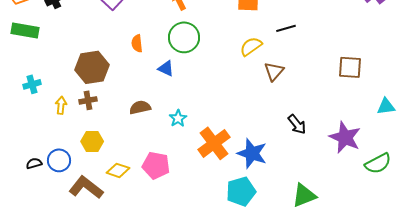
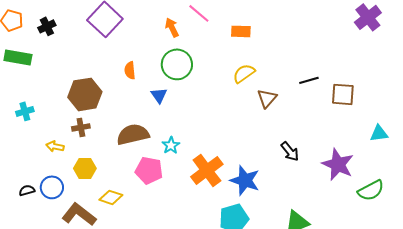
black line: (286, 28) -> (309, 80), moved
blue triangle: (166, 68) -> (159, 95), turned 30
yellow arrow: (61, 105) -> (55, 146), moved, turned -84
brown semicircle: (140, 107) -> (133, 134), size x1.5
pink pentagon: (156, 165) -> (149, 170), moved

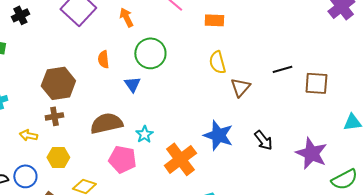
orange arrow: (172, 27) -> (126, 17), moved
yellow semicircle: (244, 73) -> (217, 62), turned -70
blue star: (245, 180) -> (218, 135), moved

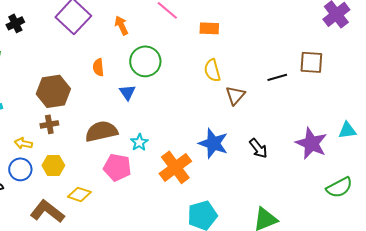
brown square: (316, 83) -> (311, 62), moved
purple star: (311, 153) -> (311, 143), moved
blue circle: (25, 176) -> (20, 169), moved

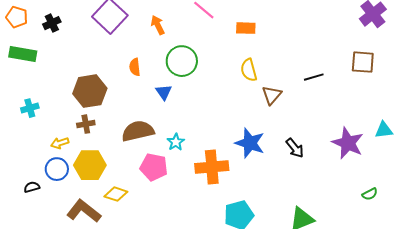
brown square: (311, 62) -> (363, 62), moved
yellow arrow: (23, 143) -> (60, 143), turned -30
yellow hexagon: (53, 165) -> (90, 165), size x1.4
orange cross: (175, 167) -> (212, 167), turned 32
green semicircle: (339, 187) -> (370, 194), moved, size x0.6

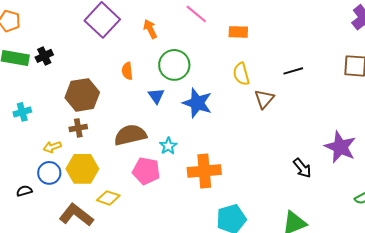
black cross: (52, 23) -> (44, 56), moved
black line: (314, 77) -> (293, 71), moved
blue star: (250, 143) -> (197, 103), moved
black arrow: (295, 148) -> (302, 168), moved

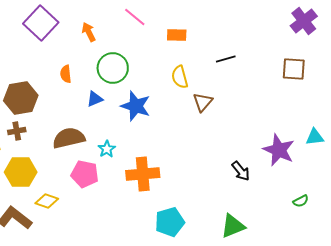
black line: (293, 71) -> (226, 59), moved
blue triangle: (156, 96) -> (95, 99), turned 42

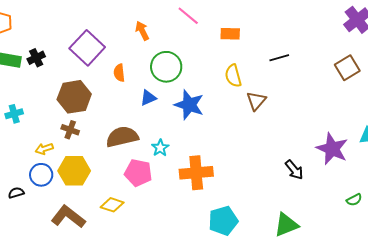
purple square: (41, 23) -> (87, 48), moved
brown square: (294, 69) -> (347, 68), turned -35
brown cross: (17, 131) -> (70, 130), turned 30
yellow diamond: (47, 201) -> (112, 205), moved

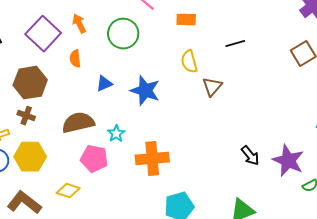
orange arrow: (142, 31) -> (79, 24), moved
green circle: (166, 67) -> (123, 34), moved
purple star: (332, 149) -> (288, 161), moved

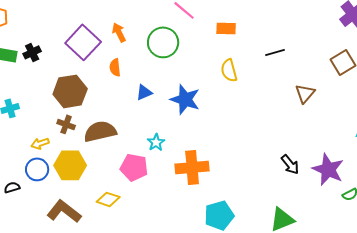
brown triangle: (212, 87) -> (305, 93), moved
brown semicircle: (78, 123) -> (100, 131), moved

